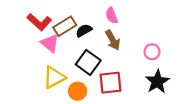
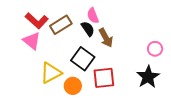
pink semicircle: (112, 16) -> (93, 16), moved
black semicircle: (84, 30) -> (88, 29), moved, turned 84
pink triangle: (50, 43) -> (32, 41), moved
pink circle: (152, 52) -> (155, 49), moved

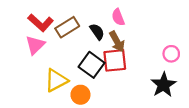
pink semicircle: (93, 16) -> (118, 17), moved
pink triangle: (32, 41) -> (35, 45), turned 36
red square: (104, 78) -> (115, 60), moved

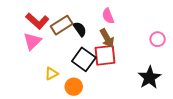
black semicircle: (97, 32) -> (80, 29), moved
pink circle: (171, 54) -> (158, 39), moved
yellow triangle: (56, 80) -> (51, 74), size x0.6

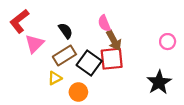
pink semicircle: (108, 16) -> (104, 23), moved
red L-shape: (37, 21) -> (19, 21), moved, turned 100
brown rectangle: (62, 25) -> (64, 55), moved
black semicircle: (80, 29) -> (66, 31), moved

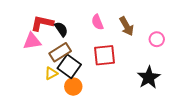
red L-shape: (19, 21) -> (42, 23), moved, turned 50
brown arrow: (114, 40) -> (127, 26), moved
pink triangle: (34, 44) -> (32, 41), turned 36
black square: (89, 63) -> (69, 66), moved

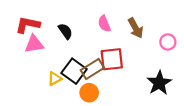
red L-shape: (42, 23) -> (28, 25), moved
brown rectangle: (60, 52) -> (92, 69), moved
orange circle: (73, 87) -> (89, 93), moved

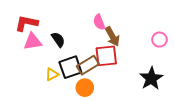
brown arrow: (136, 28) -> (112, 36), moved
black semicircle: (65, 31) -> (58, 40), moved
black square: (74, 71) -> (70, 67), turned 35

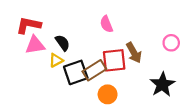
brown arrow: (112, 36) -> (134, 53), moved
yellow triangle: (52, 74) -> (56, 60), moved
orange circle: (85, 88) -> (108, 94), moved

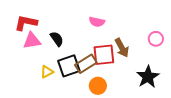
pink semicircle: (106, 24) -> (97, 22), turned -56
yellow triangle: (56, 60) -> (47, 72), moved

